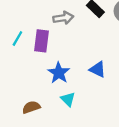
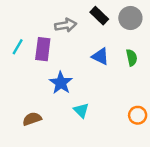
blue triangle: (98, 69) -> (100, 56), moved
cyan triangle: (68, 99) -> (81, 110), moved

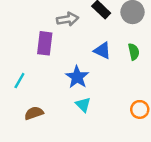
cyan line: (18, 47) -> (19, 81), moved
blue star: (61, 83) -> (77, 77), moved

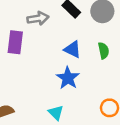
blue star: (77, 77) -> (68, 78), moved
cyan triangle: (83, 105) -> (56, 113), moved

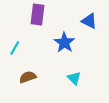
blue star: (68, 78) -> (64, 43), moved

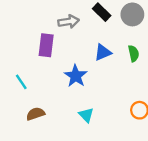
blue triangle: (89, 21) -> (103, 52), turned -49
cyan line: (15, 48) -> (21, 82), turned -64

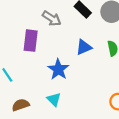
gray arrow: (69, 22) -> (52, 18), turned 42
cyan triangle: (86, 115) -> (54, 99), moved

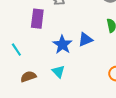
blue triangle: (84, 47) -> (85, 40), moved

